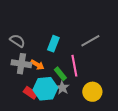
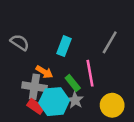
gray line: (90, 41) -> (110, 42), turned -30
gray cross: (21, 64) -> (34, 87), moved

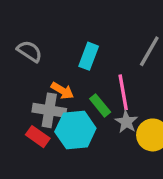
gray star: (75, 100) -> (126, 122), moved
red rectangle: (36, 106) -> (38, 137), moved

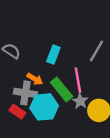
green rectangle: (100, 105) -> (62, 89), size x1.5

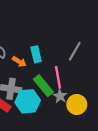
cyan rectangle: (53, 54) -> (36, 54), turned -35
orange arrow: (35, 79) -> (19, 62), moved

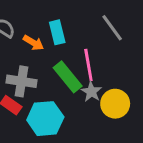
gray line: (75, 51) -> (112, 28), turned -66
cyan hexagon: (28, 101) -> (45, 119), moved

